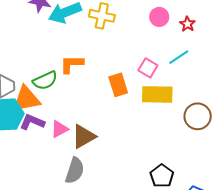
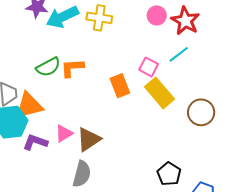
red star: (187, 24) -> (185, 21), size x1.8
green semicircle: (45, 80) -> (48, 67), moved
yellow rectangle: (157, 94) -> (160, 93), turned 52
purple L-shape: (32, 122) -> (35, 142), moved

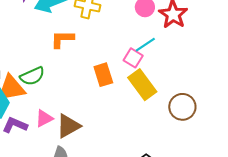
cyan line: (179, 54) -> (145, 45), moved
green semicircle: (48, 67) -> (32, 76), moved
orange L-shape: (72, 68) -> (62, 39), moved

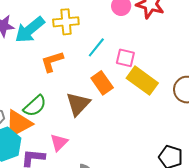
cyan line: (145, 45) -> (96, 47), moved
brown triangle: (68, 126) -> (78, 104), moved

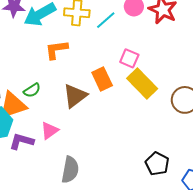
cyan line: (96, 47) -> (106, 20), moved
green semicircle: (35, 106) -> (32, 90), size x0.7

